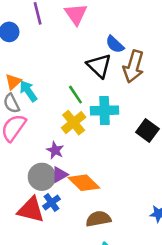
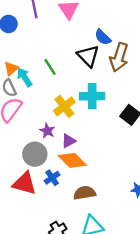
green line: (75, 95) -> (50, 67), moved
purple triangle: (60, 175) -> (69, 141), moved
blue cross: (51, 203) -> (52, 178), moved

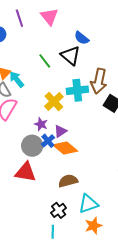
brown arrow: (119, 57) -> (99, 81), moved
green line: (50, 67) -> (45, 61), moved
blue cross: (52, 178) -> (48, 141), moved
brown semicircle: (85, 193) -> (68, 181), moved

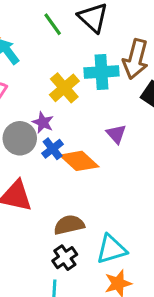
purple triangle: (60, 131) -> (116, 134), moved, turned -40
gray circle: (32, 146) -> (20, 138), moved
brown semicircle: (68, 181) -> (69, 225), moved

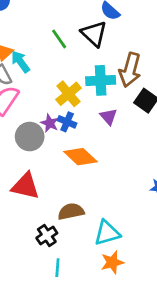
purple triangle: (116, 134) -> (109, 117), moved
blue cross: (53, 149) -> (67, 122), moved, turned -30
black cross: (65, 258) -> (47, 235), moved

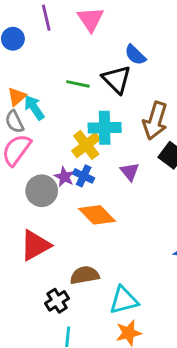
green line: (59, 39) -> (78, 84), turned -45
cyan cross: (101, 80) -> (105, 128), moved
red triangle: (26, 186) -> (35, 245), turned -44

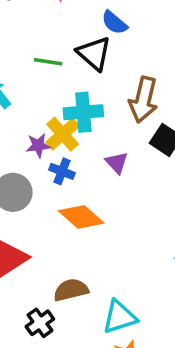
purple star: (64, 177) -> (38, 145), moved, turned -30

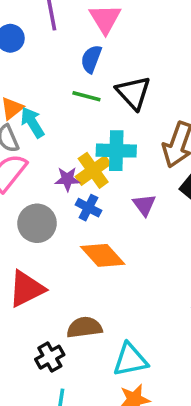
blue semicircle: (114, 23) -> (91, 59), moved, turned 64

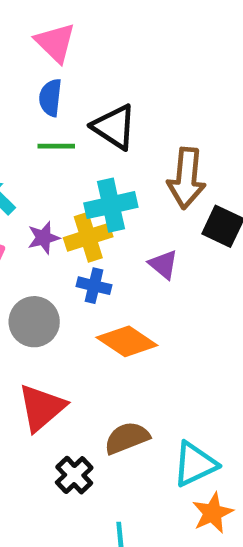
yellow cross: (93, 170) -> (88, 237), turned 32
purple star: (67, 179) -> (44, 238), moved
black cross: (50, 357) -> (74, 475), moved

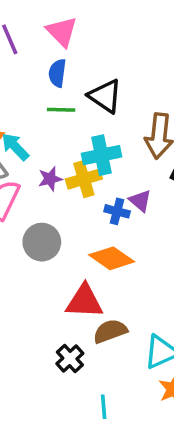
blue cross: (94, 286) -> (117, 211), moved
red triangle: (42, 408) -> (84, 301), moved, turned 42

